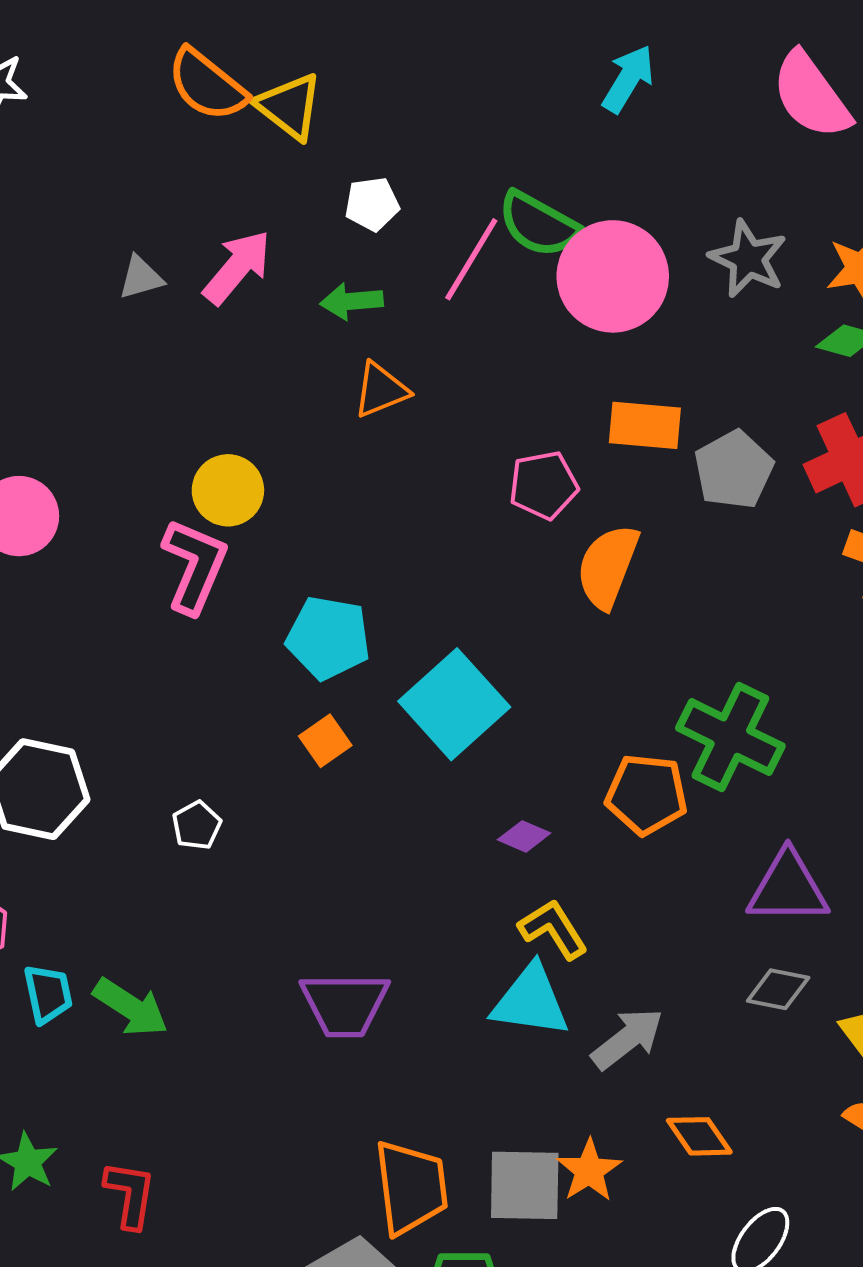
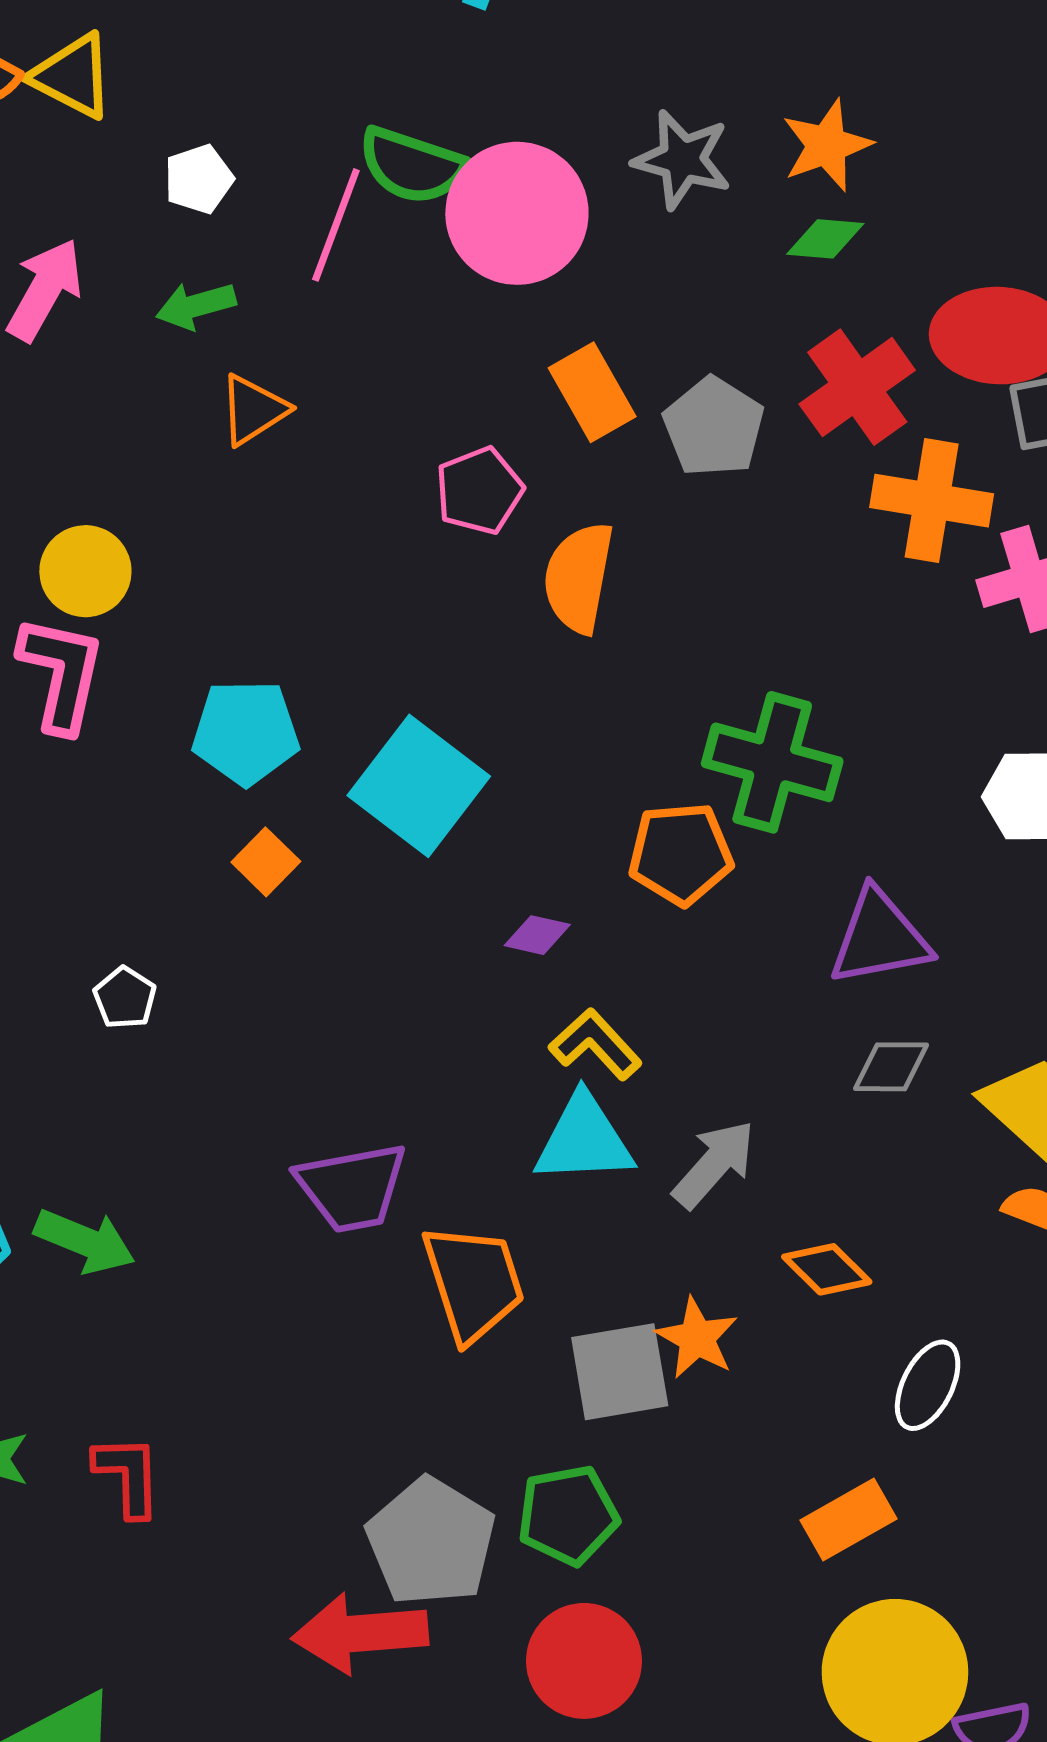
orange rectangle: (645, 425) -> (592, 392), turned 66
orange trapezoid: (411, 1187) -> (473, 1283), moved

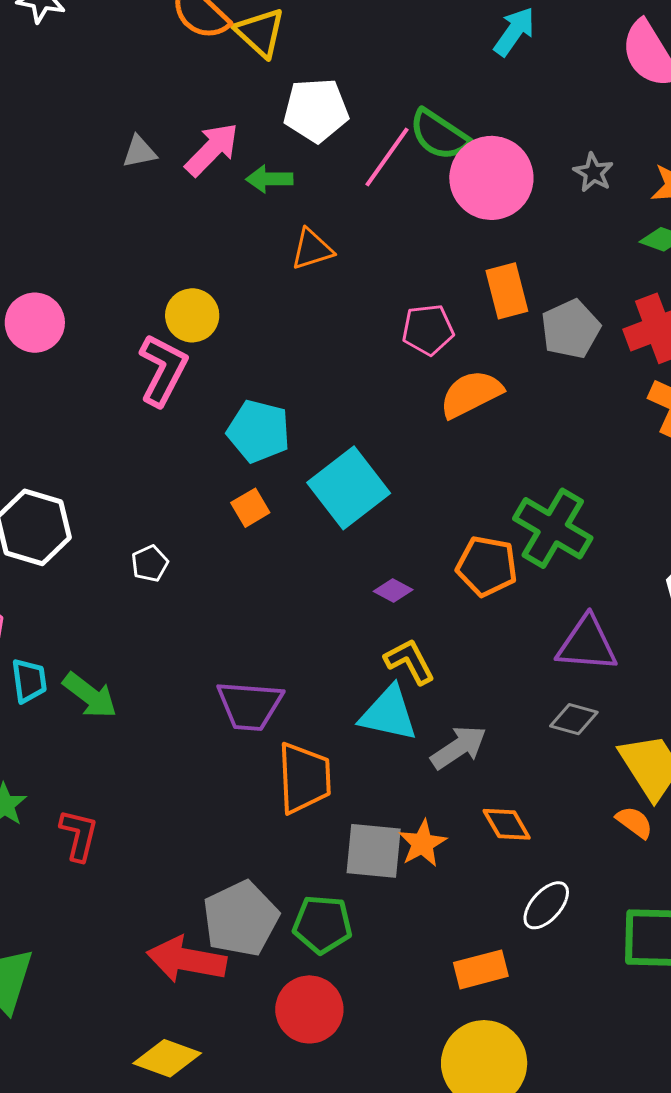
gray star: (682, 159) -> (593, 173), size x0.7
white pentagon: (199, 179) -> (316, 110), size x1.6
green arrow: (196, 306) -> (269, 179), moved
orange semicircle: (579, 578) -> (471, 394), turned 38

